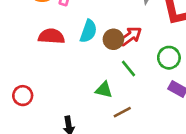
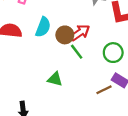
green line: (128, 69) -> (77, 52), moved
brown line: (122, 112) -> (104, 90), moved

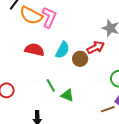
red arrow: (80, 33) -> (96, 48), moved
green line: (77, 52) -> (51, 85), moved

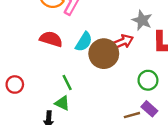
brown circle: (80, 59) -> (104, 54), size x1.6
green triangle: (67, 95) -> (62, 103), moved

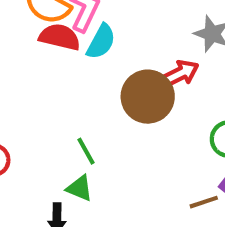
red semicircle: (51, 39) -> (60, 37), moved
cyan semicircle: (84, 42) -> (101, 42), moved

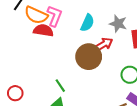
cyan semicircle: (101, 42) -> (87, 23), moved

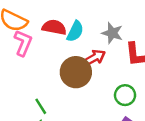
pink L-shape: (55, 16) -> (23, 43), moved
red semicircle: (43, 30) -> (54, 27), moved

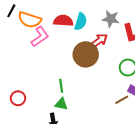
pink L-shape: (23, 43) -> (40, 37), turned 40
green line: (41, 106) -> (61, 86), turned 32

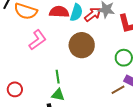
pink L-shape: (40, 37) -> (38, 40), moved
red arrow: (99, 41) -> (93, 14), moved

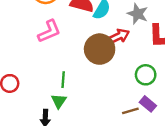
red arrow: (93, 14) -> (119, 36), moved
green triangle: (58, 95) -> (59, 101), turned 40

